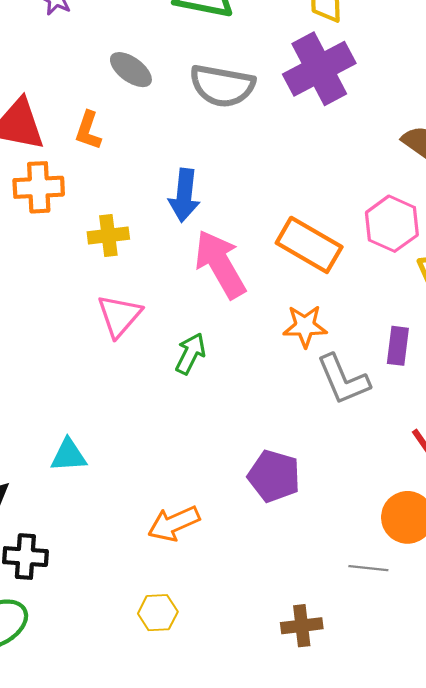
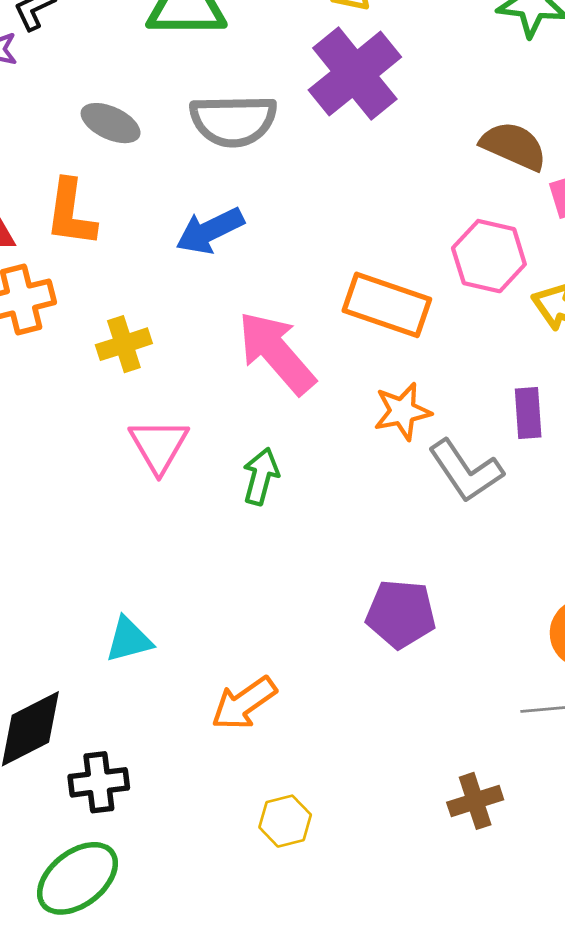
orange L-shape: (88, 131) -> (71, 213), size x1.4
blue arrow: (184, 195) -> (210, 231), moved, turned 69
orange arrow: (174, 523) -> (244, 703), moved

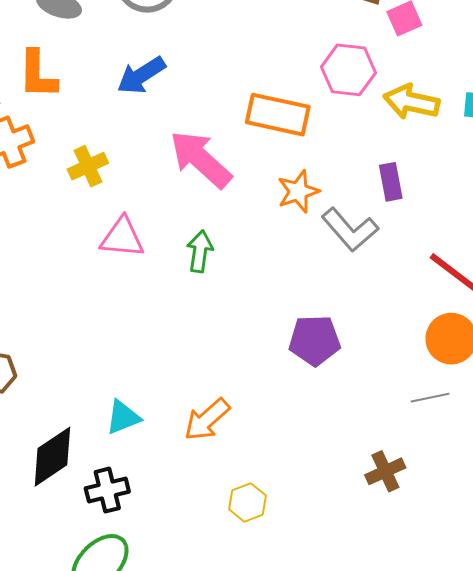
pink triangle: (159, 446) -> (122, 238), turned -48
cyan triangle: (129, 640) -> (123, 417), moved

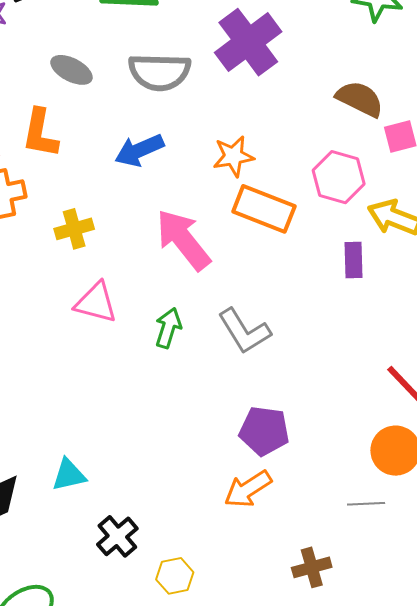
purple rectangle: (391, 182) -> (353, 260), moved
orange star: (298, 191) -> (233, 156), moved
gray L-shape: (350, 230) -> (244, 331), moved
orange arrow: (207, 420) -> (248, 489), moved
black cross: (107, 490) -> (117, 536), moved, turned -36

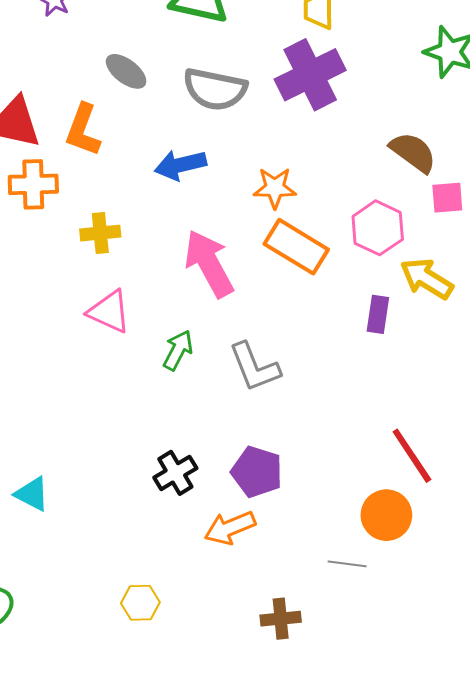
cyan triangle: (69, 475) -> (32, 494), moved, turned 30
black cross: (117, 536) -> (175, 473), moved

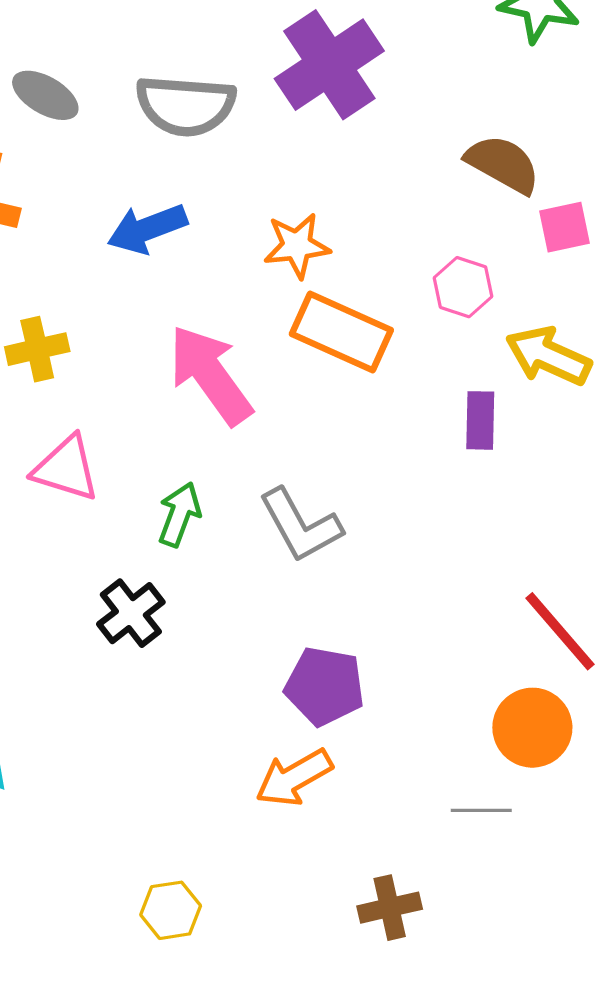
pink hexagon: (378, 228) -> (463, 287), size x0.7
black cross: (175, 473) -> (131, 613), moved

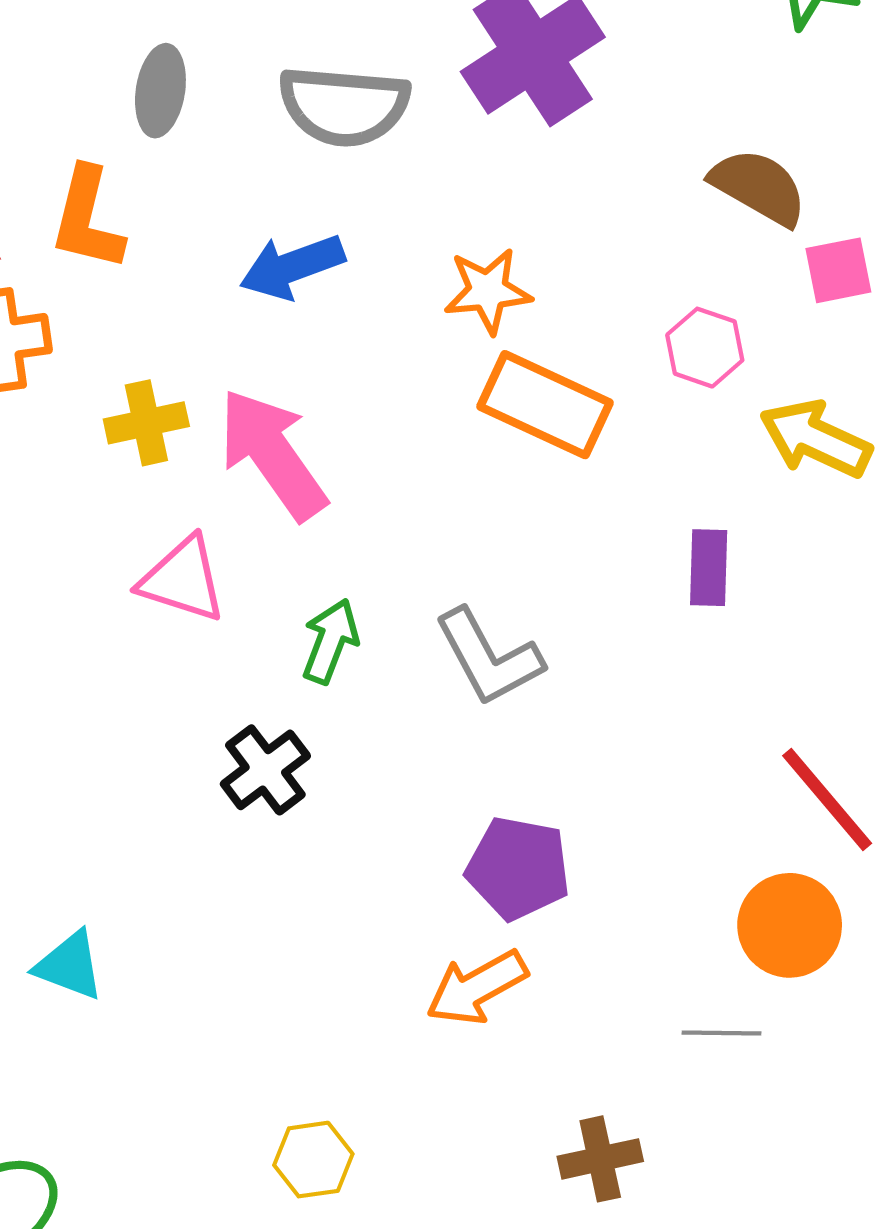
gray ellipse: (45, 95) -> (160, 91), turned 68
pink arrow: (210, 375) -> (272, 454), moved
purple rectangle: (480, 420) -> (709, 568), moved

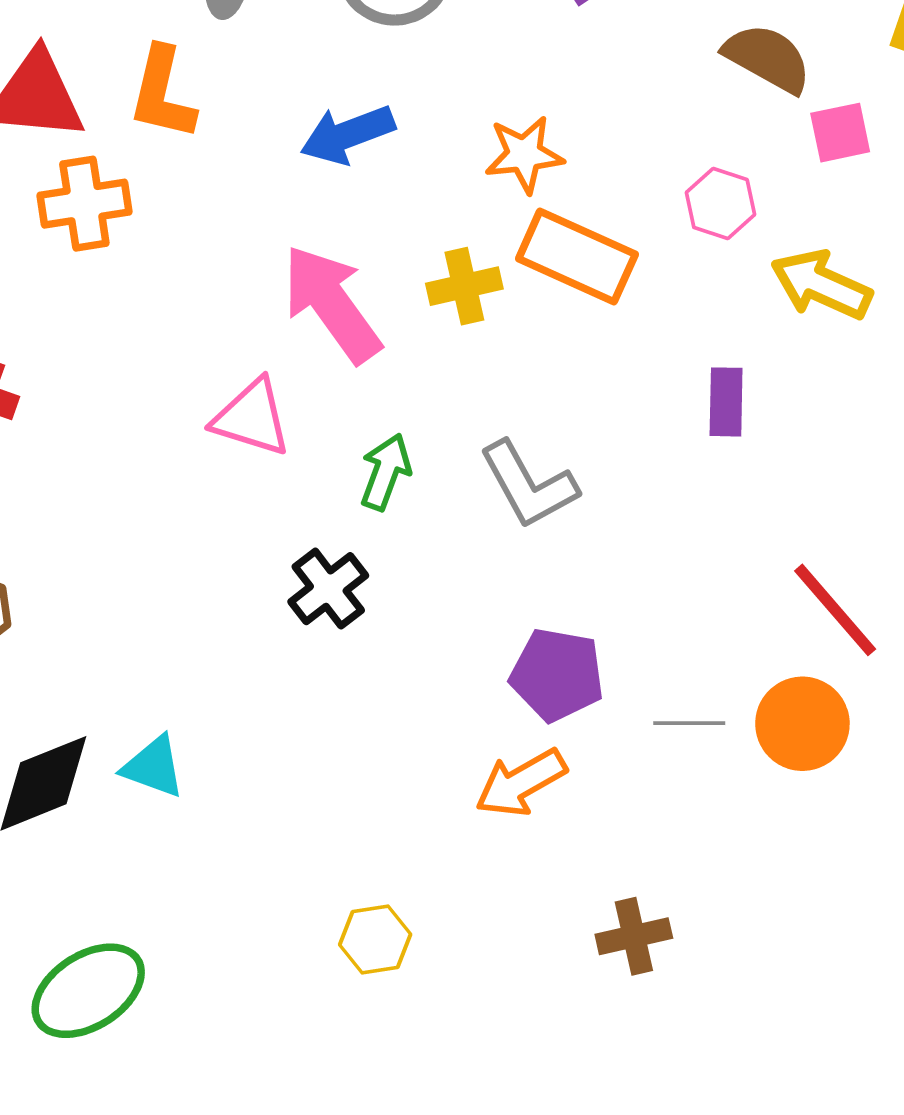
yellow cross: (146, 423) -> (464, 286), moved
gray line: (722, 1033) -> (689, 723), moved

